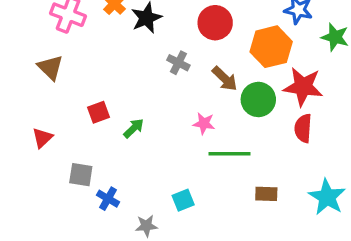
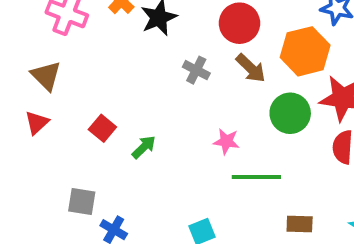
brown arrow: (225, 79) -> (251, 68), moved
red square: (98, 112) -> (102, 128), turned -30
red triangle: (42, 138) -> (37, 123), moved

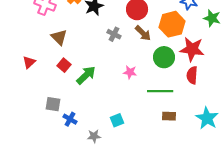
brown triangle: (46, 76) -> (59, 37), moved
green arrow: (144, 147) -> (86, 75), size x1.5
green line: (256, 177) -> (160, 91), moved

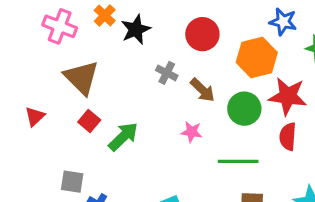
brown arrow: (143, 33) -> (202, 90), moved
brown triangle: (59, 37) -> (81, 78), size x1.4

